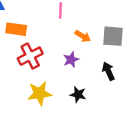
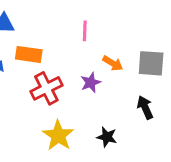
purple star: (71, 60) -> (91, 82), moved
yellow star: (39, 93) -> (58, 135), turned -30

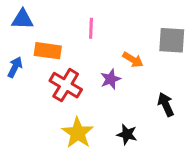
pink line: (85, 31) -> (91, 28), moved
gray square: (151, 63) -> (172, 40), moved
red cross: (46, 88) -> (66, 85), turned -32

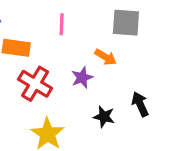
gray square: (172, 40) -> (126, 23), moved
black star: (127, 134) -> (104, 117), moved

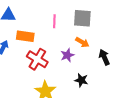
gray square: (126, 23) -> (82, 18), moved
black arrow: (140, 104) -> (104, 57), moved

